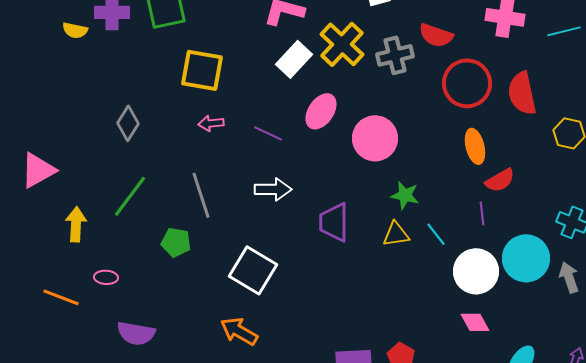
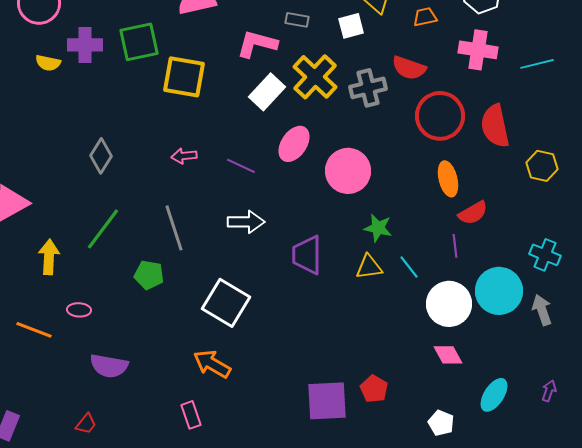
yellow square: (202, 70) -> (184, 77), moved

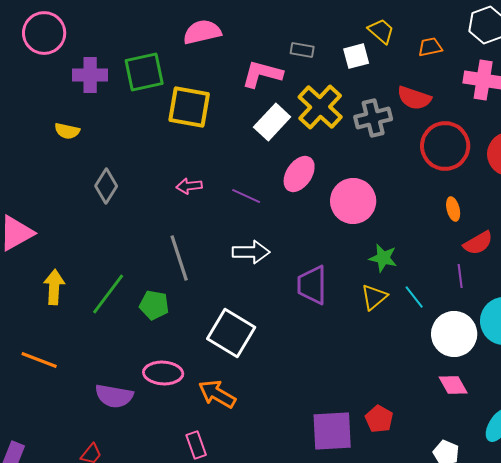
yellow semicircle: (48, 63) -> (67, 131), moved
orange ellipse: (448, 179) -> (453, 209), size x0.7
green line: (103, 229) -> (108, 294), moved
yellow triangle: (369, 267) -> (374, 297), turned -32
pink ellipse: (79, 310) -> (163, 373), moved, size x1.6

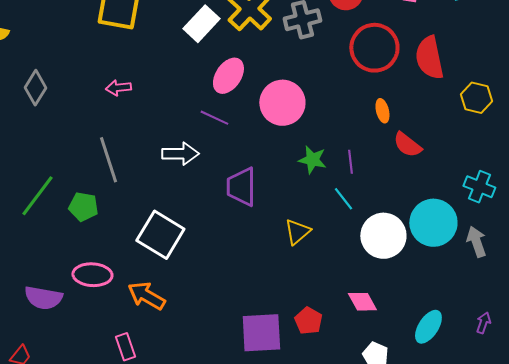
purple line: (246, 196) -> (214, 118), moved
red semicircle: (478, 243) -> (407, 145), turned 68
purple line: (460, 276) -> (350, 162), moved
yellow triangle: (374, 297) -> (297, 232), moved
pink diamond: (453, 385) -> (362, 302), moved

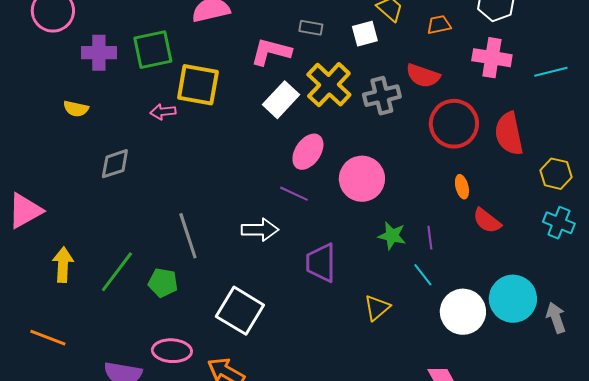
gray diamond: (35, 88) -> (115, 164), turned 40
pink arrow: (118, 88) -> (163, 112), moved
cyan cross: (479, 187) -> (559, 223), moved

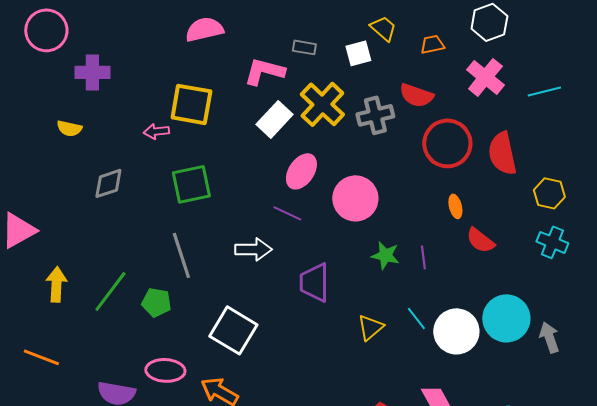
green square: (153, 50) -> (191, 184), moved
pink cross: (492, 58) -> (485, 77), turned 30
cyan line: (423, 275) -> (416, 318), moved

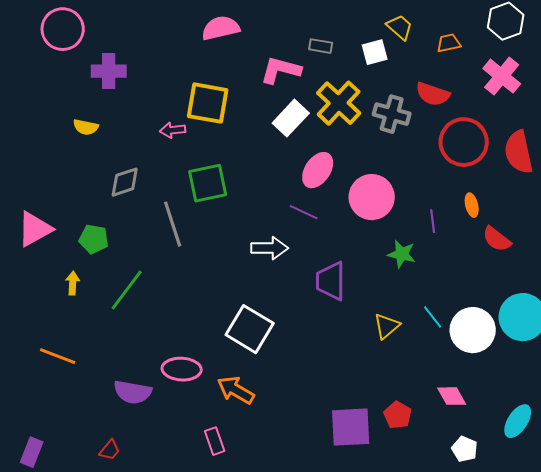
gray cross: (375, 115) -> (392, 114), turned 30
gray line: (181, 255) -> (173, 224), moved
purple line: (423, 257) -> (433, 221), moved
yellow arrow: (56, 284) -> (73, 283), size x0.7
green pentagon: (156, 302) -> (94, 239), moved

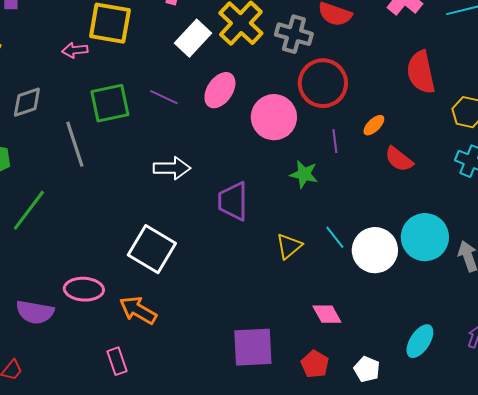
red circle: (464, 142) -> (323, 83), moved
orange ellipse: (472, 205) -> (374, 125), turned 60
purple line: (304, 212) -> (164, 97), moved
pink diamond: (452, 396) -> (327, 314), moved
red pentagon: (398, 415) -> (315, 364), moved

